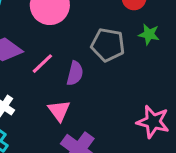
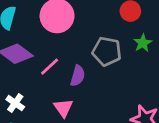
green star: (149, 34) -> (143, 43), turned 30

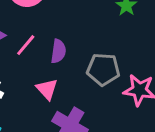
gray pentagon: (107, 51) -> (103, 69), moved

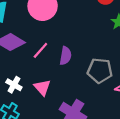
pink triangle: (47, 89) -> (42, 87), moved

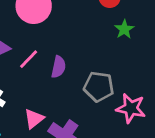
pink triangle: (42, 87) -> (34, 119), moved, turned 30

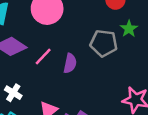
gray pentagon: (99, 87) -> (104, 43), moved

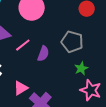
green star: (129, 29) -> (81, 68), moved

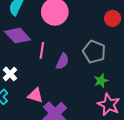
pink line: (23, 45) -> (42, 50), turned -49
pink triangle: (21, 88) -> (35, 95), turned 42

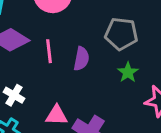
green star: (101, 81) -> (128, 72), moved

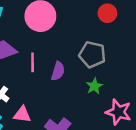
pink triangle: (57, 115) -> (22, 115), moved

